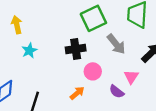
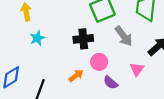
purple semicircle: (117, 92) -> (111, 83), moved
orange arrow: (77, 93) -> (76, 76), moved

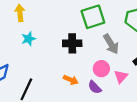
pink circle: (99, 62) -> (101, 69), moved
orange arrow: (76, 76) -> (71, 80), moved, turned 56

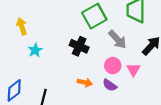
black cross: (72, 43) -> (79, 46), turned 36

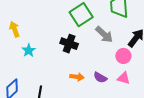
pink circle: (113, 66) -> (123, 56), moved
pink triangle: (133, 70) -> (124, 78), moved, turned -40

